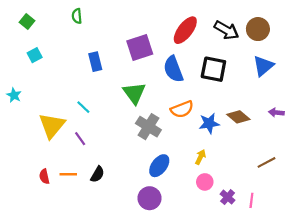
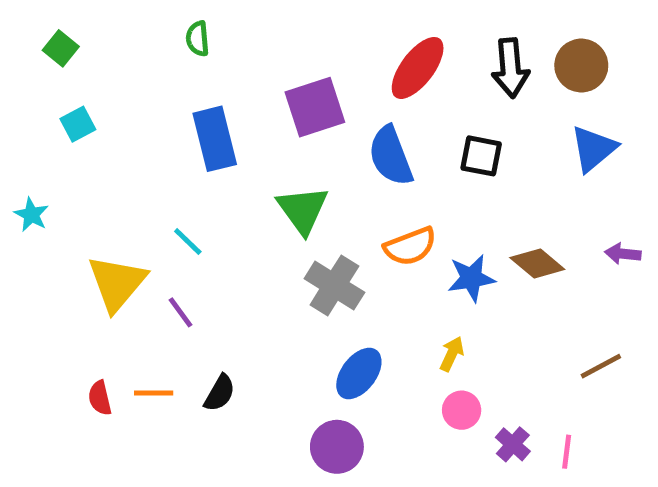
green semicircle: (77, 16) -> (198, 39), moved
black arrow: (226, 30) -> (510, 68), turned 55
blue rectangle: (95, 62) -> (215, 139), size x1.4
black square: (213, 69) -> (481, 156), size x0.7

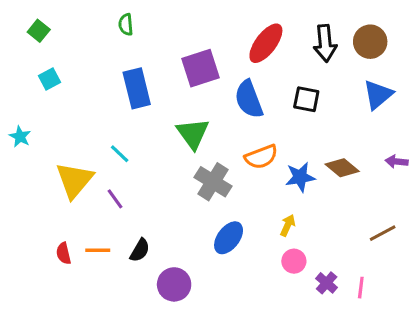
purple circle: (337, 447) -> (174, 284), moved

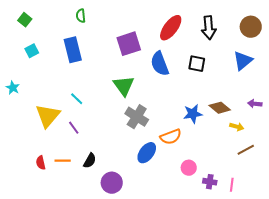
brown circle: (370, 42) -> (251, 27), moved
blue rectangle: (137, 88) -> (73, 50), moved
orange semicircle: (261, 157) -> (171, 137), moved
yellow arrow: (288, 225) -> (237, 127), moved, turned 80
purple cross: (327, 283) -> (210, 182), turned -32

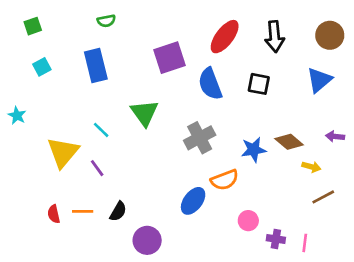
green semicircle: (81, 16) -> (106, 21), turned -96
green square: (25, 20) -> (33, 26), turned 32
green triangle: (124, 86) -> (144, 113), moved
gray cross: (137, 117) -> (200, 138), moved, turned 30

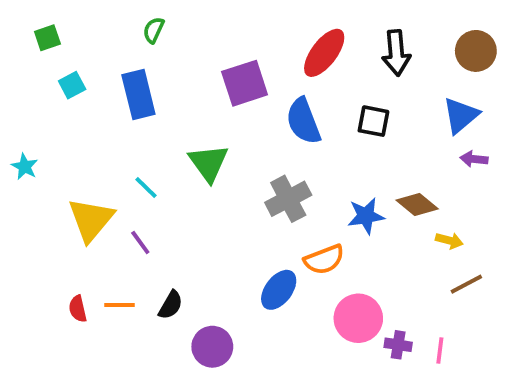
green semicircle: (106, 21) -> (154, 30), turned 126
cyan square: (42, 67) -> (72, 85), moved
purple arrow: (335, 136) -> (474, 159), moved
pink circle: (248, 221) -> (358, 318), size x1.6

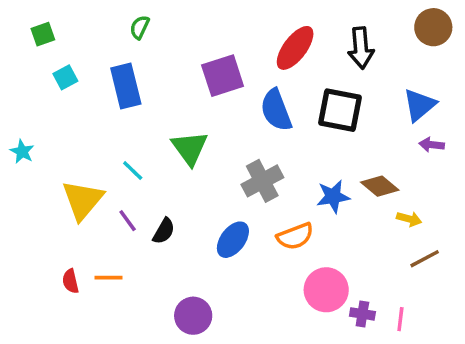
brown circle: (476, 51) -> (433, 27), moved
black square: (373, 121) -> (340, 110), size x1.5
blue ellipse: (279, 290) -> (233, 240), moved
black semicircle: (171, 305) -> (164, 231), moved

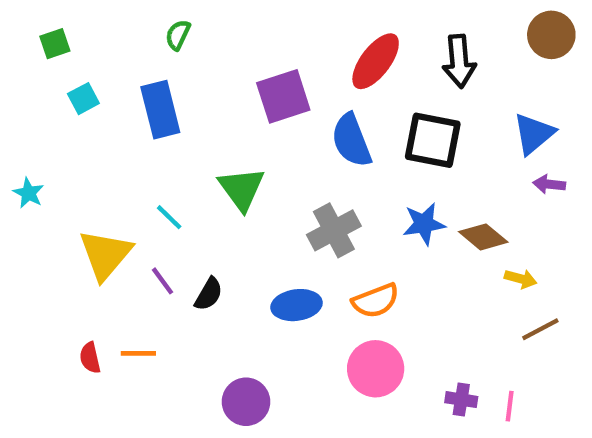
blue star: (333, 196) -> (424, 224), moved
blue ellipse: (233, 240) -> (297, 305), turned 45
pink circle: (326, 290) -> (376, 369), moved

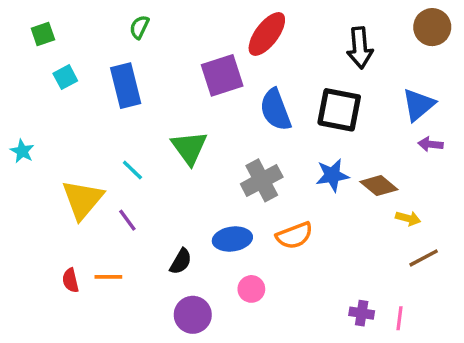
red ellipse: (376, 61) -> (267, 34), moved
black semicircle: (209, 294) -> (181, 261), moved
pink circle: (376, 369) -> (251, 289), moved, size x0.6

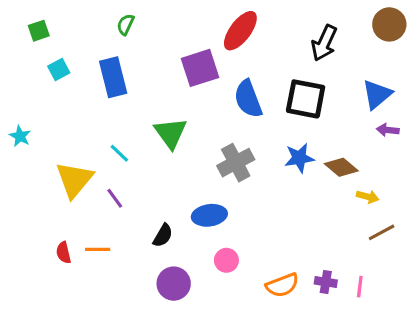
black arrow: (360, 48) -> (324, 43), turned 30
orange semicircle: (294, 236) -> (282, 285), moved

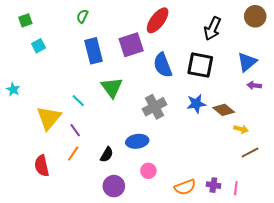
blue rectangle: (113, 77) -> (94, 51), moved
orange line: (98, 249) -> (73, 154), moved, turned -56
red semicircle: (64, 253) -> (42, 166), size x1.5

